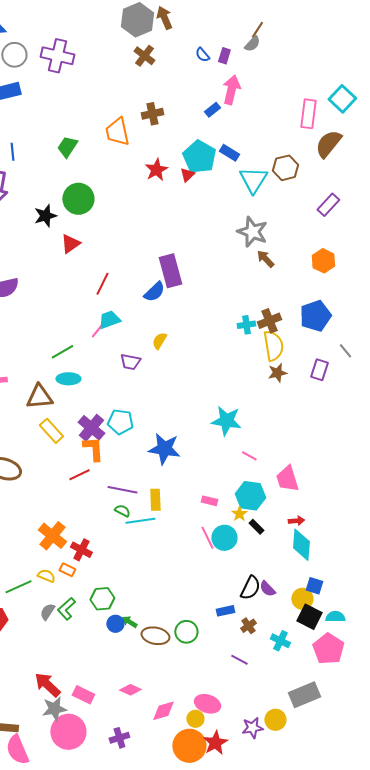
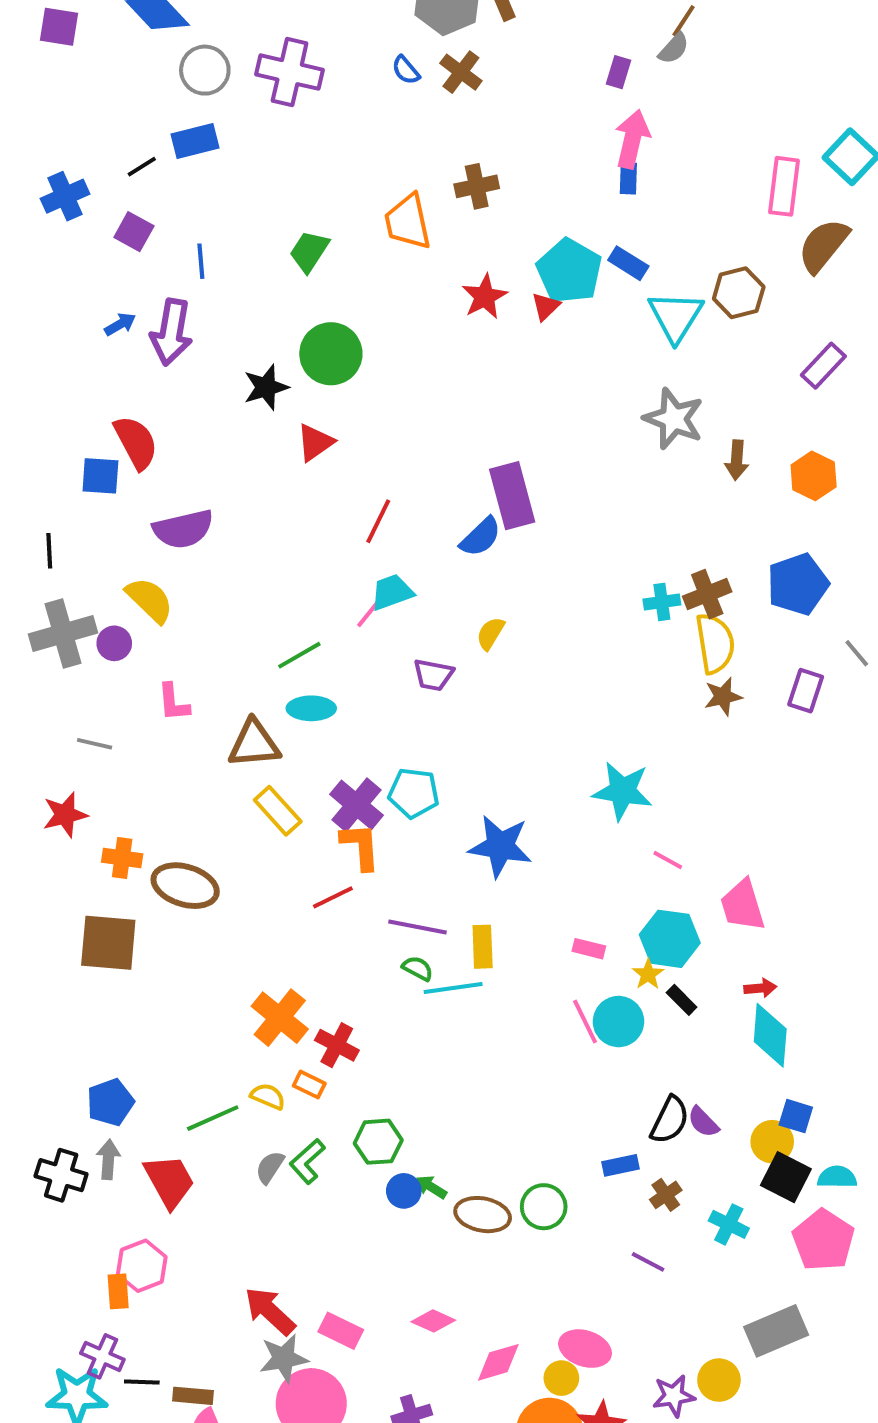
blue semicircle: (202, 55) -> (406, 70), moved
blue rectangle: (212, 110) -> (628, 178), moved, turned -49
brown arrow: (265, 259) -> (737, 460), moved, turned -132

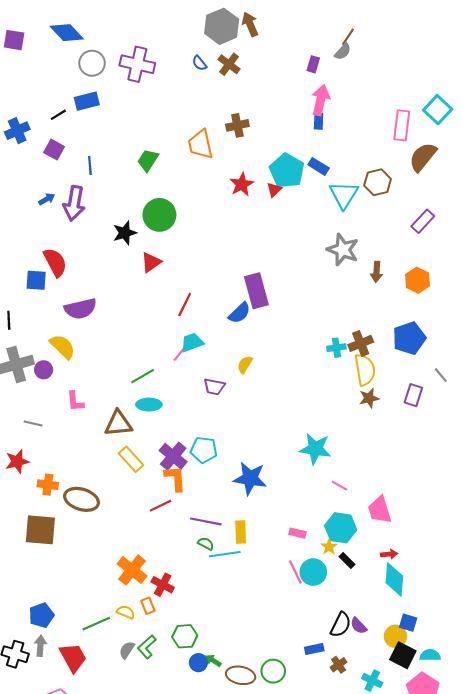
orange rectangle: (309, 1085) -> (148, 606), turned 42

